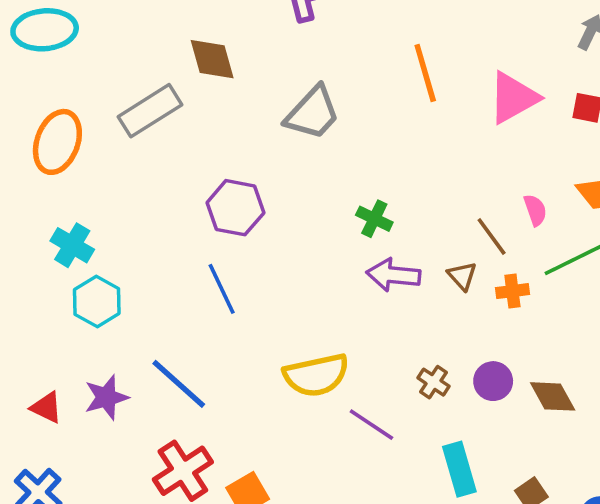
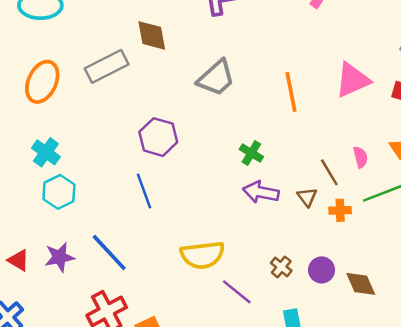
orange line: (425, 73) -> (291, 92), moved

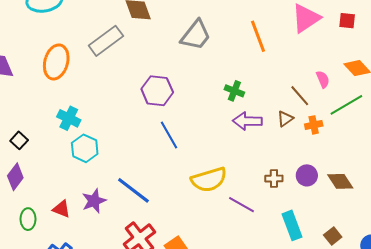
blue line: (144, 191) -> (169, 135), moved
brown triangle: (307, 197) -> (285, 119), turned 42
brown cross: (281, 267) -> (274, 179), turned -30

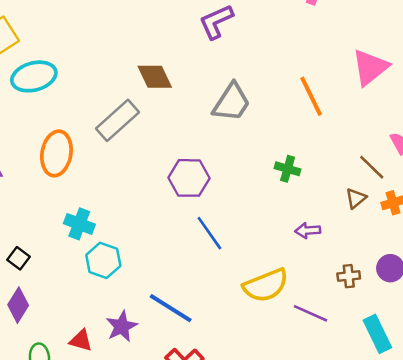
purple arrow: (247, 121) -> (308, 231), moved, size x0.7

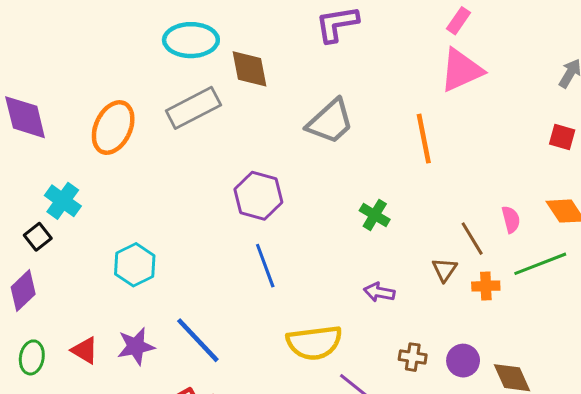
pink triangle: (370, 67) -> (461, 70), moved
cyan ellipse: (34, 76) -> (191, 40), moved
brown triangle: (356, 198) -> (444, 270), turned -30
cyan cross: (79, 224) -> (63, 201), moved

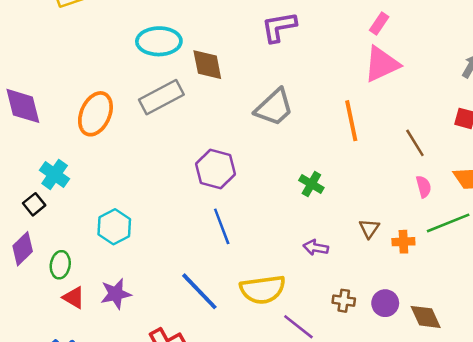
brown line: (472, 239) -> (415, 143), moved
blue line: (198, 340) -> (199, 291), moved
green ellipse: (32, 357) -> (60, 265), moved

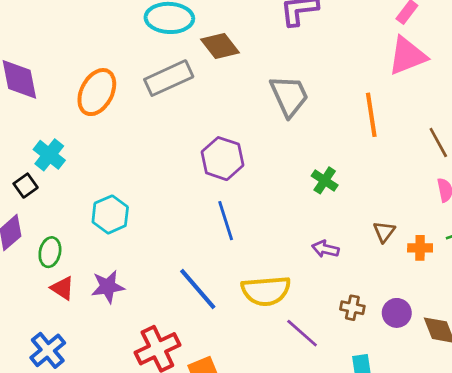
brown diamond: (207, 65) -> (220, 46), turned -30
gray trapezoid: (274, 107) -> (289, 96), turned -75

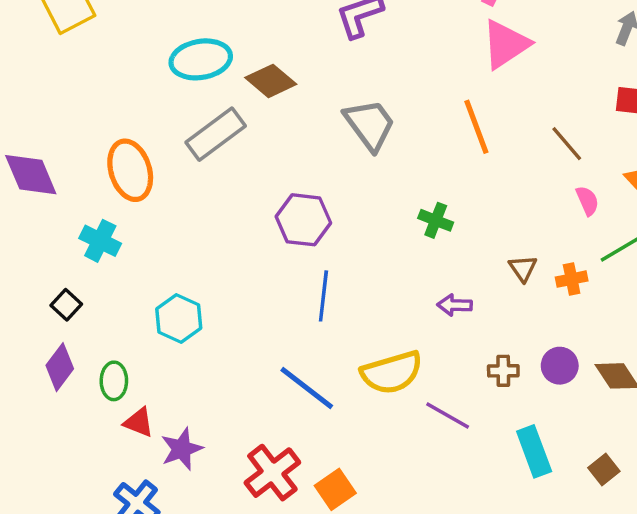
orange ellipse: (97, 92) -> (130, 170), turned -33
cyan cross: (49, 155) -> (100, 241), moved
blue line: (226, 221) -> (323, 296), turned 36
purple star: (108, 287) -> (182, 449), moved

